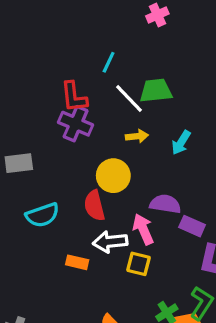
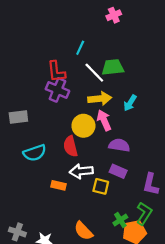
yellow arrow: (137, 136) -> (100, 99), size x1.5
purple rectangle: (192, 226) -> (118, 171), moved
pink arrow: (143, 229) -> (104, 120), moved

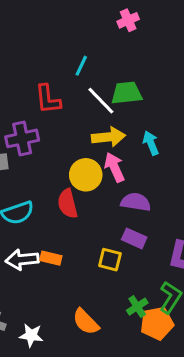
purple cross: (57, 90) -> (22, 138), moved, turned -35
cyan arrow: (130, 103) -> (151, 143), turned 126
white arrow: (81, 171) -> (22, 260), moved

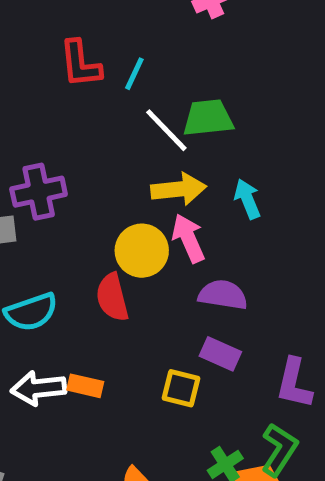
red L-shape: (48, 99) -> (80, 64), moved

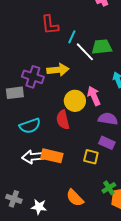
cyan line: (134, 74) -> (72, 37), moved
yellow arrow: (179, 189) -> (58, 70), moved
purple cross: (39, 192) -> (33, 77), turned 30
orange rectangle: (85, 386) -> (52, 156), size x1.5

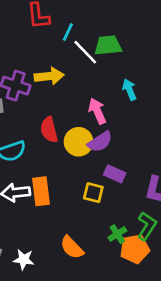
yellow circle: (75, 101) -> (79, 142), moved
purple semicircle: (108, 119) -> (100, 142), moved, turned 138
red semicircle: (63, 120) -> (49, 130), moved
orange rectangle: (52, 156) -> (41, 191), turned 70

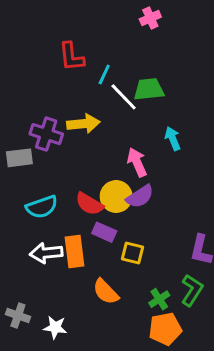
red semicircle: (49, 130) -> (89, 204), moved, turned -45
purple rectangle: (115, 174) -> (104, 232), moved
orange semicircle: (72, 247) -> (106, 292), moved
orange pentagon: (135, 249) -> (165, 329), moved

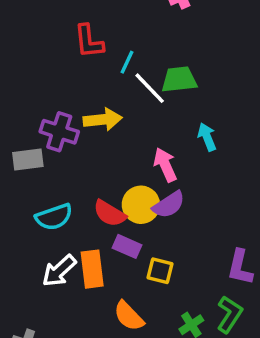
white arrow: (46, 253) -> (59, 271), turned -36

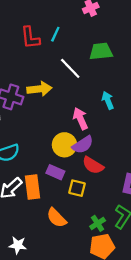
cyan line: (127, 62) -> (55, 34), moved
green trapezoid: (179, 80) -> (101, 51), moved
red semicircle: (110, 213) -> (93, 165), moved

